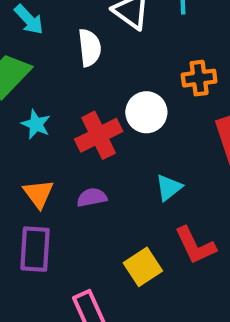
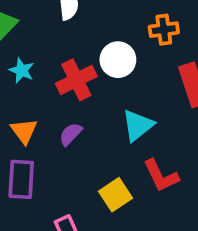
cyan triangle: (169, 188) -> (138, 125), size x1.4
purple semicircle: (92, 197) -> (71, 134), turned -35

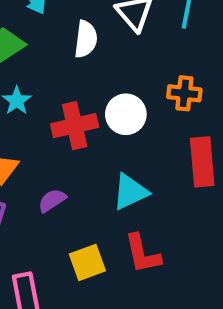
purple semicircle: (71, 134) -> (52, 200), moved

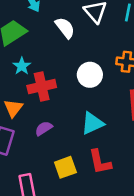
white semicircle: (86, 39) -> (65, 28), turned -45
red cross: (75, 126) -> (42, 86), moved

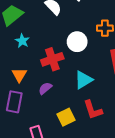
red cross: (42, 86) -> (52, 59), moved

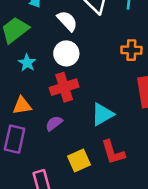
white circle: (77, 42) -> (66, 53), moved
orange triangle: (19, 75) -> (22, 106), turned 49

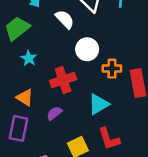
orange cross: (131, 50) -> (112, 69), moved
white circle: (66, 53) -> (87, 49), moved
orange triangle: (22, 106) -> (25, 98), turned 42

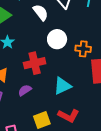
orange cross: (112, 69) -> (83, 49), moved
red L-shape: (109, 139) -> (68, 116), turned -50

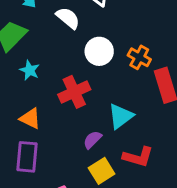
orange cross: (83, 49) -> (139, 57), turned 35
purple semicircle: (25, 90) -> (92, 140), moved

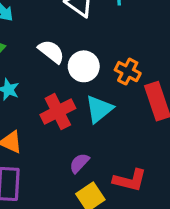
white semicircle: (68, 18) -> (51, 52), moved
cyan triangle: (121, 116) -> (99, 109), moved

